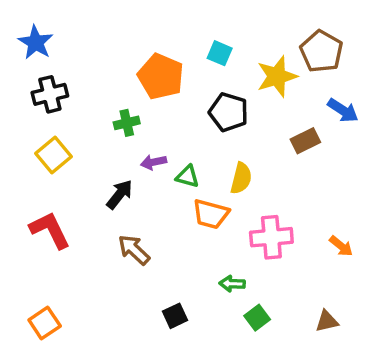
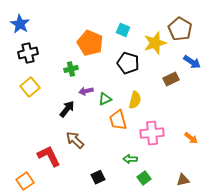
green triangle: (187, 176) -> (105, 99), turned -40
orange trapezoid: (211, 214) -> (118, 120), turned 60
red L-shape: (50, 230) -> (49, 156), moved

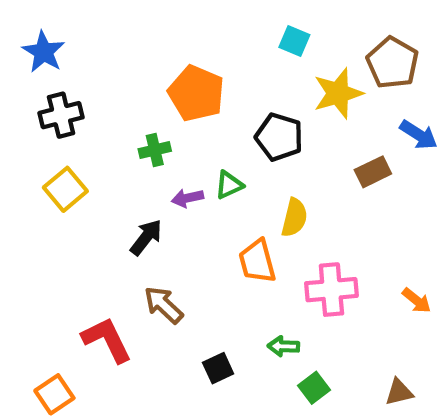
cyan square: (123, 30) -> (294, 41), moved
green triangle: (105, 99) -> (229, 185), moved
black square: (98, 177) -> (218, 368), moved

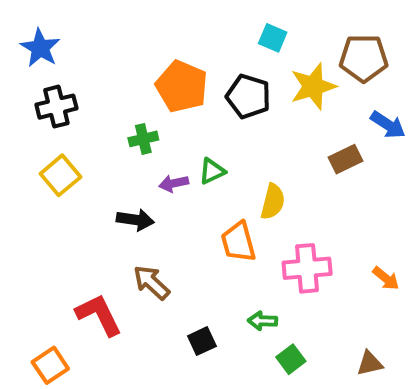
brown pentagon: (393, 63) -> (364, 58), turned -30
black pentagon: (279, 137) -> (248, 96), moved
black arrow: (146, 237) -> (135, 220), turned 60

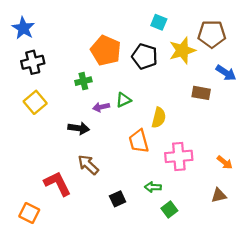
brown rectangle: (345, 159) -> (201, 93), turned 36
brown triangle: (370, 363) -> (219, 195), moved
orange square: (50, 365) -> (29, 213), turned -30

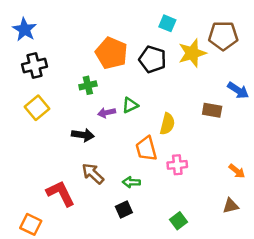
blue arrow: (226, 73) -> (238, 90), moved
brown rectangle: (201, 93) -> (212, 110), moved
pink cross: (179, 156) -> (177, 165), moved, size x0.7
green arrow: (153, 187) -> (131, 182), moved

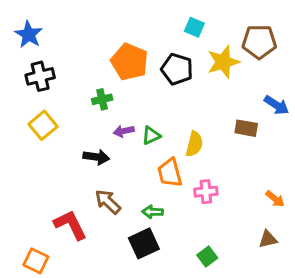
green triangle: (130, 105) -> (151, 135), moved
black square: (124, 210) -> (144, 243), size x1.5

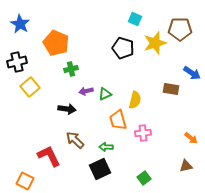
orange pentagon: (129, 62) -> (56, 43), moved
black cross: (40, 76) -> (17, 62), moved

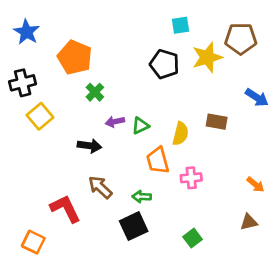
cyan square: (135, 19) -> (181, 25), turned -32
green cross: (71, 69) -> (95, 92), turned -32
brown rectangle: (171, 89) -> (217, 122), moved

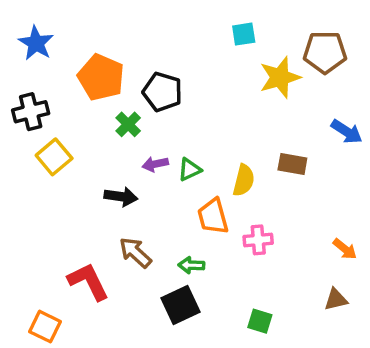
black pentagon: (164, 64) -> (162, 92), moved
green square: (193, 238) -> (260, 321), turned -36

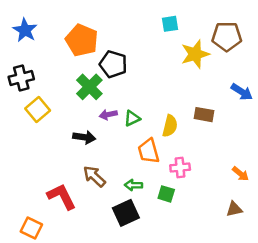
orange pentagon: (101, 77) -> (82, 40), moved
green cross: (128, 124) -> (89, 87), size x1.5
green square: (260, 321) -> (166, 194), moved

